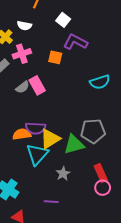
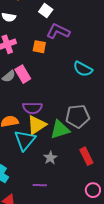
cyan semicircle: (100, 82) -> (83, 69), turned 48
purple semicircle: (35, 128) -> (32, 108), moved
pink circle: (103, 188) -> (93, 190), moved

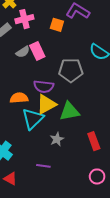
gray pentagon: (78, 116) -> (71, 70), moved

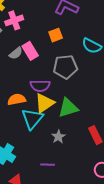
orange square: (57, 25) -> (56, 35), moved, turned -32

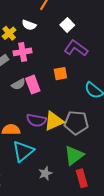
gray pentagon: (65, 67) -> (76, 123), moved
yellow triangle: (44, 103) -> (54, 121), moved
green triangle: (68, 108) -> (74, 155), moved, turned -30

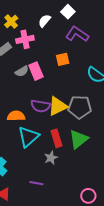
white semicircle: (29, 25) -> (45, 21), moved, turned 112
red rectangle: (82, 178) -> (56, 138), moved

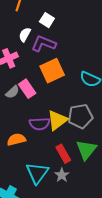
purple L-shape: (77, 34) -> (44, 44), moved
orange square: (63, 59) -> (52, 71), size x1.6
cyan triangle: (28, 137) -> (37, 173), moved

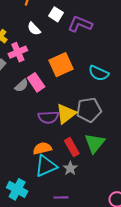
white semicircle: (25, 35) -> (34, 29), turned -72
purple L-shape: (44, 44) -> (80, 24), moved
orange semicircle: (16, 140) -> (42, 148), moved
cyan triangle: (37, 173) -> (46, 166), turned 30

